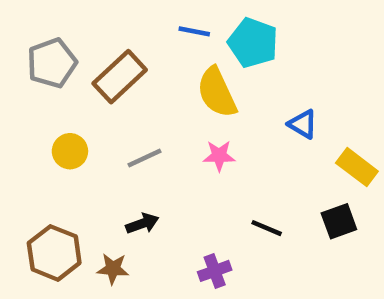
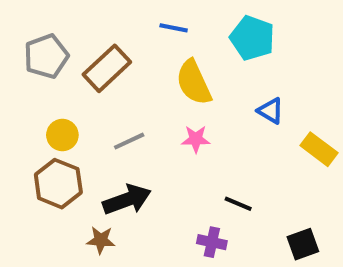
cyan pentagon: (253, 43) -> (252, 38), moved
black square: (339, 221) -> (303, 244), moved
black arrow: (142, 224) -> (127, 200), size x1.6
brown hexagon: (54, 253) -> (58, 184), moved
purple cross: (215, 271) -> (212, 242), moved, turned 32

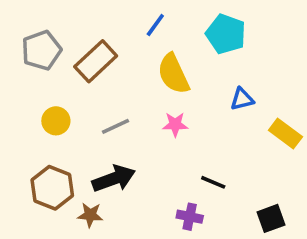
blue line: (174, 28) -> (155, 25), turned -65
blue triangle: (271, 111) -> (242, 99), turned -45
brown hexagon: (58, 184) -> (52, 188), moved

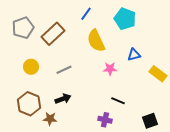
pink star: (175, 124) -> (110, 69), moved
black arrow: (114, 179) -> (63, 99), size x0.7

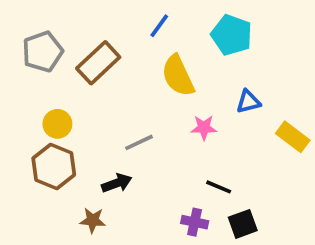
gray line: (64, 70) -> (139, 142), moved
brown hexagon: (29, 104) -> (54, 167), moved
black square: (150, 121) -> (243, 224), moved

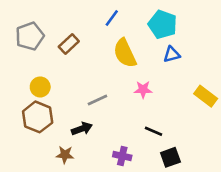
brown rectangle: (98, 63) -> (69, 44), size x0.7
blue triangle: (248, 102) -> (172, 54), moved
purple cross: (195, 222) -> (122, 156), moved

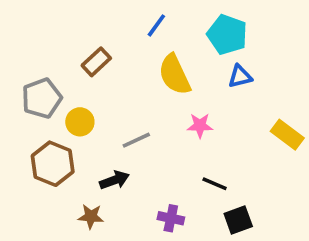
gray pentagon: (30, 36) -> (42, 98), moved
yellow circle: (40, 87) -> (80, 122), moved

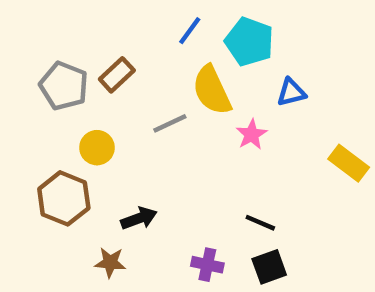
cyan pentagon: (227, 35) -> (249, 42), moved
gray pentagon: (42, 98) -> (64, 86), moved, turned -30
pink star: (200, 126) -> (252, 134), moved, turned -30
gray line: (136, 140) -> (170, 123), moved
black square: (238, 220) -> (269, 267), moved

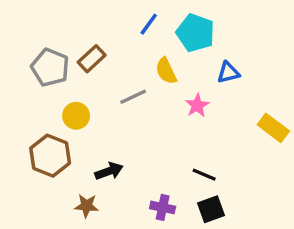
yellow semicircle: (212, 90) -> (166, 71), size x0.7

